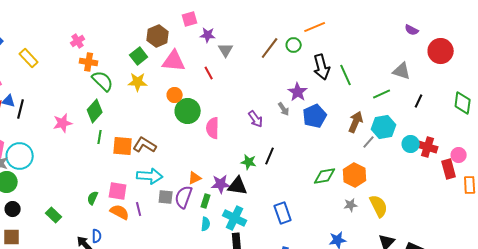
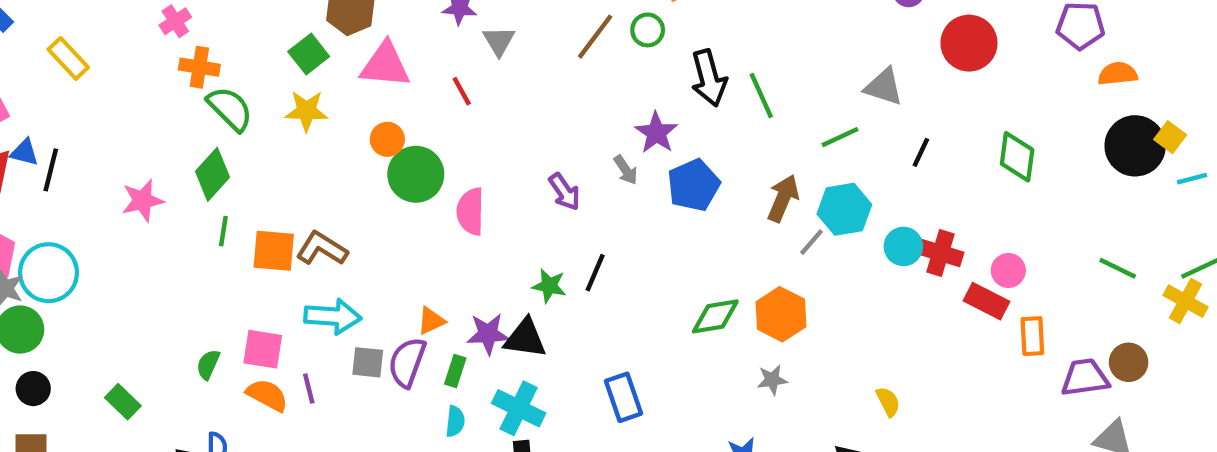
red rectangle: (449, 169) -> (986, 301), turned -48
yellow semicircle: (379, 206) -> (888, 402), moved, size x0.6

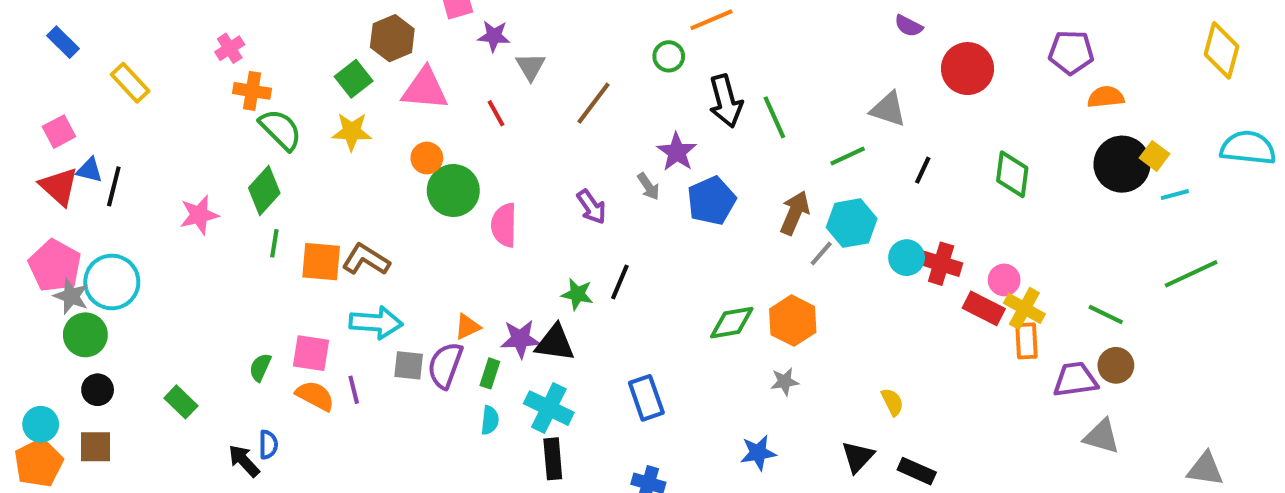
brown line: (595, 37) -> (594, 103), moved
green line: (1118, 268) -> (1106, 315), moved
yellow cross: (1185, 301) -> (1024, 308), moved

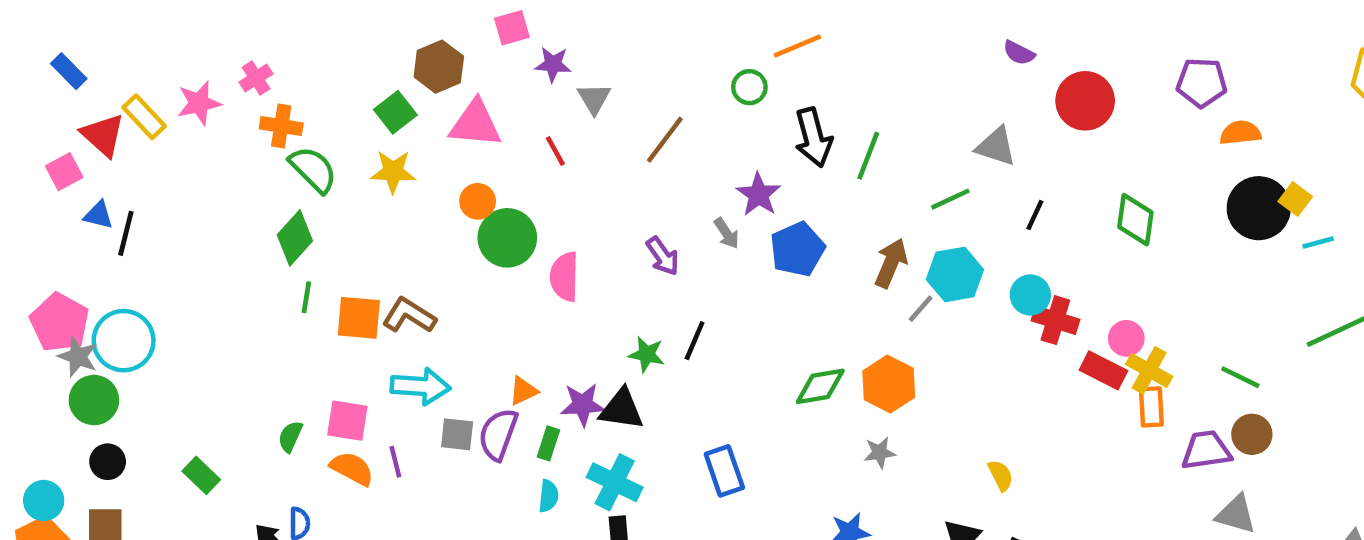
green line: (774, 117) -> (868, 156), turned 45
red triangle: (59, 186) -> (103, 135), moved
pink star: (199, 215) -> (199, 103), moved
cyan circle: (907, 258) -> (1030, 295), moved

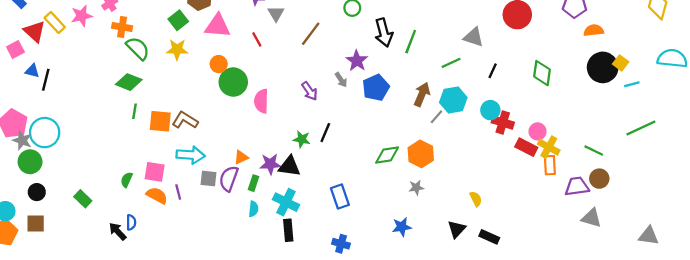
green diamond: (295, 238) -> (129, 82), turned 70

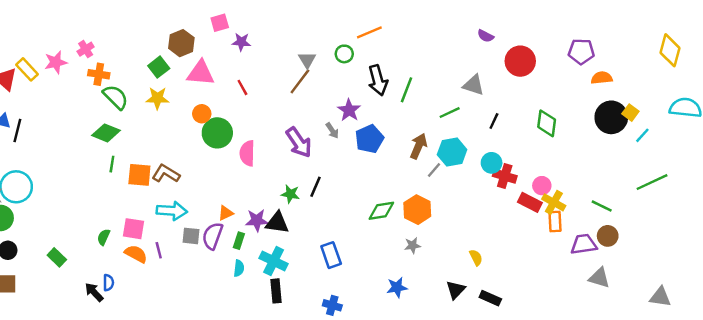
gray triangle: (276, 14) -> (307, 60), moved
cyan line: (632, 84) -> (642, 135), turned -32
purple arrow: (310, 91) -> (299, 142), size x1.5

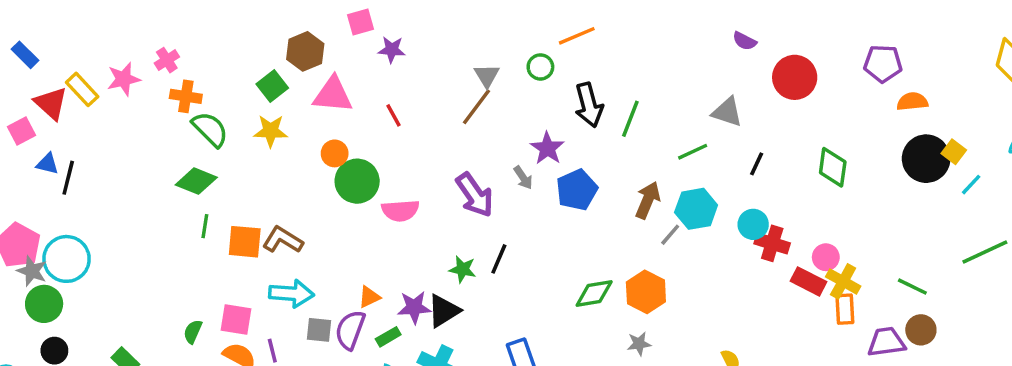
pink semicircle: (247, 153) -> (400, 211), turned -95
black triangle: (277, 223) -> (444, 311), turned -40
green rectangle: (239, 241) -> (388, 337), turned 42

